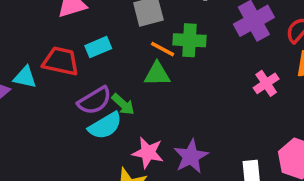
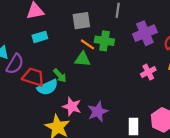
cyan rectangle: (98, 47) -> (40, 37), moved
red trapezoid: (61, 61) -> (33, 77), moved
purple semicircle: (95, 101) -> (15, 64), moved, turned -35

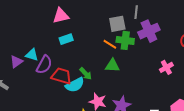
gray square: (81, 21) -> (117, 24), moved
purple cross: (145, 33) -> (149, 31), moved
green triangle: (83, 59) -> (112, 66), moved

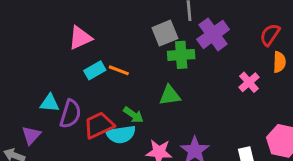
orange line: (110, 44) -> (119, 70), moved
purple triangle: (16, 62) -> (31, 135), moved
red trapezoid: (61, 76) -> (99, 125), turned -30
cyan semicircle: (75, 85) -> (121, 134), turned 30

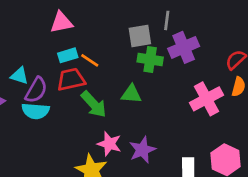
pink cross: (249, 82) -> (206, 99), size x1.6
green arrow: (133, 115) -> (94, 104), size x1.5
red trapezoid: (99, 125) -> (71, 79), moved
cyan semicircle: (121, 134) -> (35, 111), moved

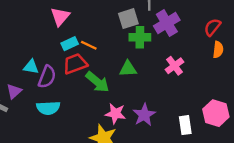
pink triangle: (61, 22) -> (60, 17), turned -30
pink cross: (206, 99) -> (174, 66), moved, size x0.7
cyan semicircle: (35, 111) -> (48, 108), moved

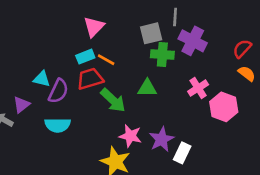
pink triangle: (60, 17) -> (94, 27), moved
purple cross: (167, 23) -> (193, 41), turned -35
orange semicircle: (218, 50) -> (247, 74), turned -63
pink hexagon: (216, 113) -> (224, 107), moved
white rectangle: (185, 125) -> (182, 153), moved, turned 30

